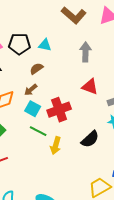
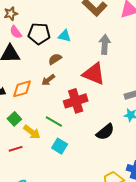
red triangle: (90, 87) -> (94, 74), moved, size x1.4
cyan square: (33, 109) -> (60, 146), moved
yellow arrow: (56, 146) -> (32, 132), moved, turned -72

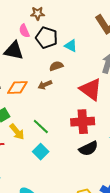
brown star: (11, 14) -> (38, 13), moved
red cross: (76, 101) -> (83, 122), moved

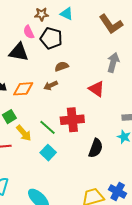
cyan triangle: (71, 46) -> (67, 14), moved
red triangle: (91, 89) -> (96, 89), size x0.7
red cross: (83, 122) -> (72, 120), moved
black semicircle: (88, 149) -> (96, 148), turned -42

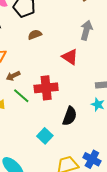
brown arrow: (51, 85) -> (13, 76), moved
cyan square: (48, 153) -> (45, 136), moved

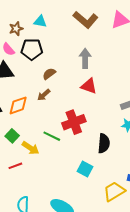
gray arrow: (86, 30) -> (85, 58), moved
brown arrow: (13, 76) -> (44, 95), moved

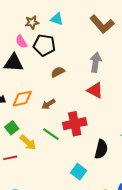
brown arrow: (44, 95) -> (48, 104), moved

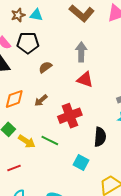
brown star: (32, 22) -> (18, 15), moved
green line: (51, 134) -> (50, 140), moved
red line: (10, 158) -> (14, 168), moved

